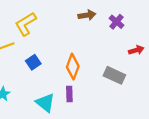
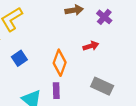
red arrow: (136, 50) -> (91, 46), moved
gray rectangle: (114, 75) -> (102, 86), moved

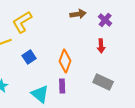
red arrow: (91, 46) -> (101, 46), moved, turned 104

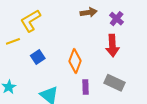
red arrow: (101, 46) -> (112, 46), size x1.5
purple rectangle: (62, 86) -> (85, 87), moved

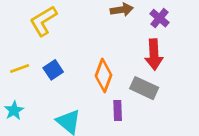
yellow line: (13, 41) -> (20, 68), moved
gray rectangle: (114, 83) -> (144, 88), moved

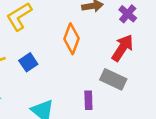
red arrow: (154, 54) -> (123, 48), turned -144
orange diamond: (104, 75) -> (71, 39), moved

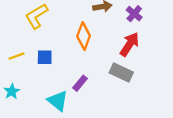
blue square: (28, 62) -> (45, 57), turned 35
purple rectangle: (88, 100) -> (80, 83), moved, turned 42

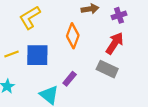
purple cross: (134, 14) -> (119, 15), turned 32
blue square: (45, 57) -> (37, 55), size x1.6

